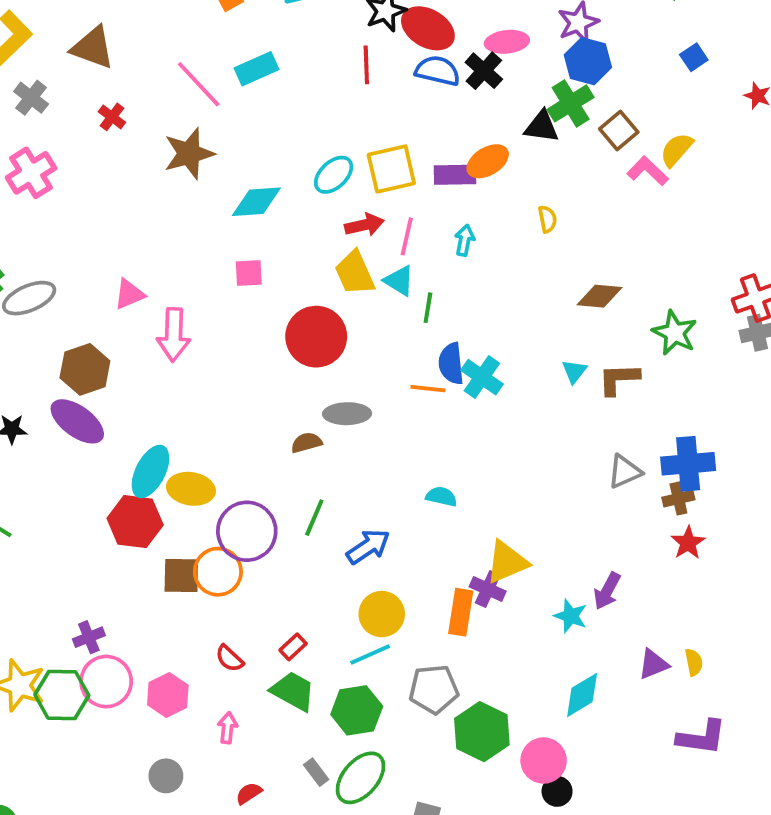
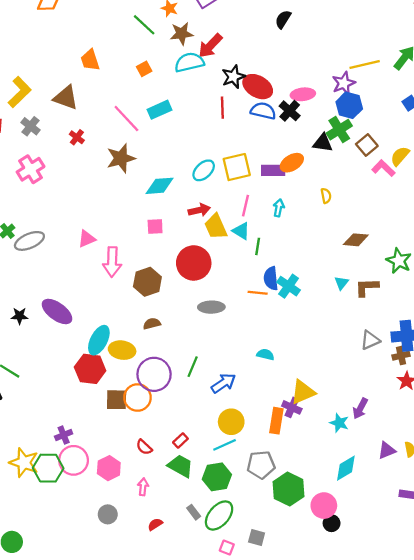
red arrow: (364, 225) -> (199, 210), moved
brown hexagon: (85, 369) -> (147, 282), moved
brown semicircle: (307, 443) -> (152, 324), moved

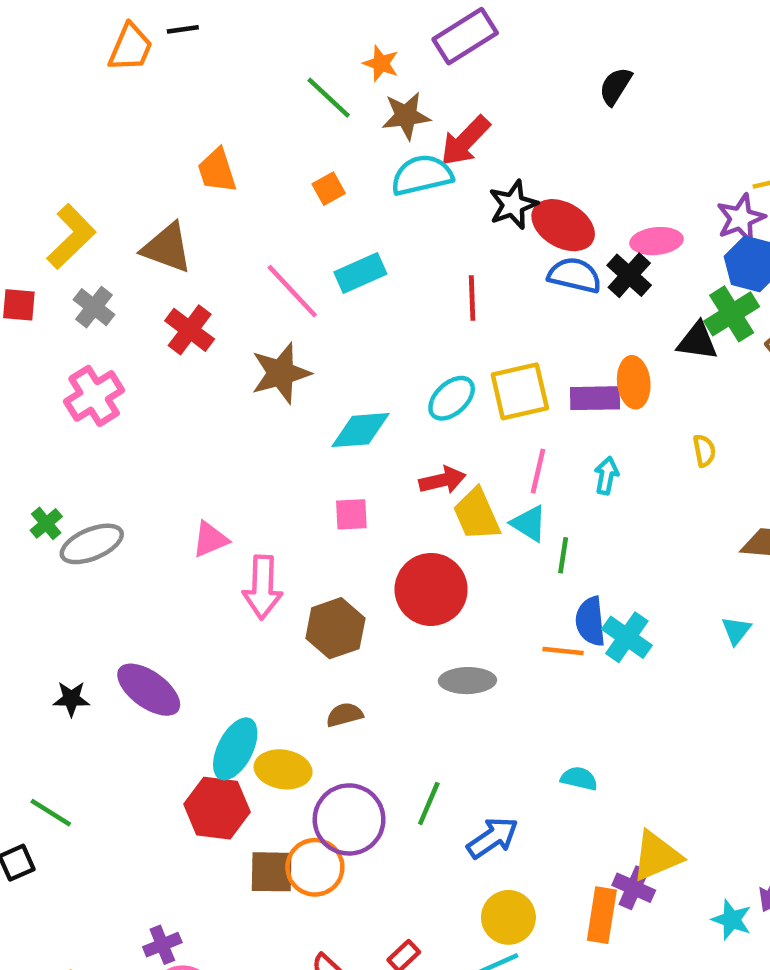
red line: (222, 108) -> (472, 298), moved
red cross: (77, 137) -> (190, 330), size x1.5
orange ellipse: (292, 163) -> (634, 382), turned -65

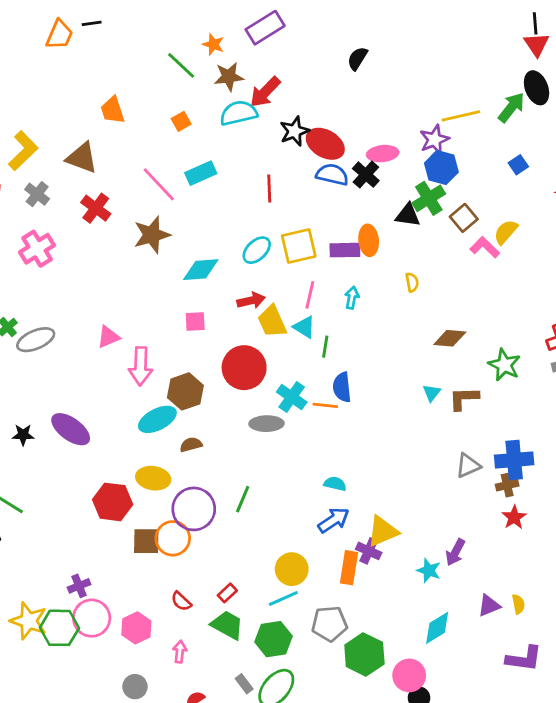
cyan cross: (627, 637) -> (292, 397), moved
cyan ellipse: (235, 749) -> (157, 419), moved, turned 36
blue arrow: (493, 838) -> (334, 520), moved

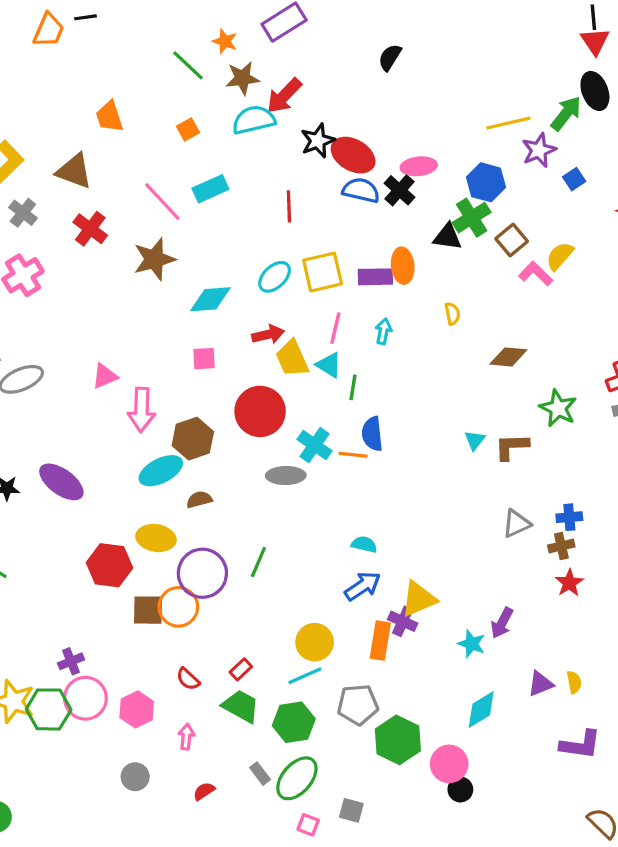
purple star: (434, 140) -> (539, 150), moved
brown diamond: (450, 338) -> (508, 357), moved
blue cross: (514, 460) -> (569, 517), size x0.6

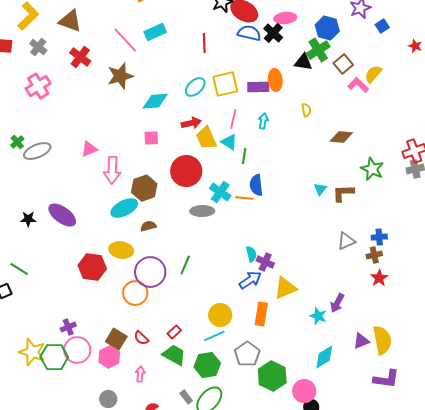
cyan semicircle: (364, 544) -> (251, 254), turned 63
brown square: (148, 610) -> (116, 339), moved, turned 30
purple cross: (403, 621) -> (265, 262), moved
yellow semicircle: (574, 682) -> (382, 340), size x2.0
gray pentagon: (358, 705) -> (247, 354), turned -30

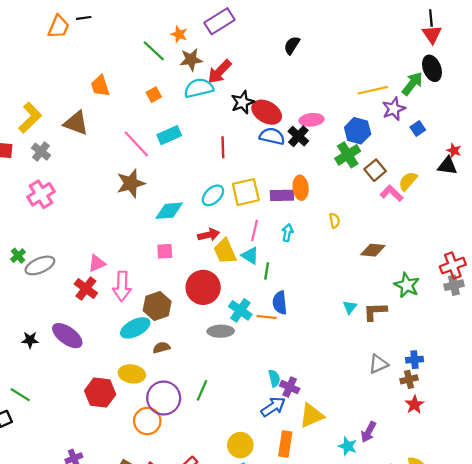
red cross: (80, 57) -> (86, 288), moved
black triangle: (303, 62) -> (447, 166), moved

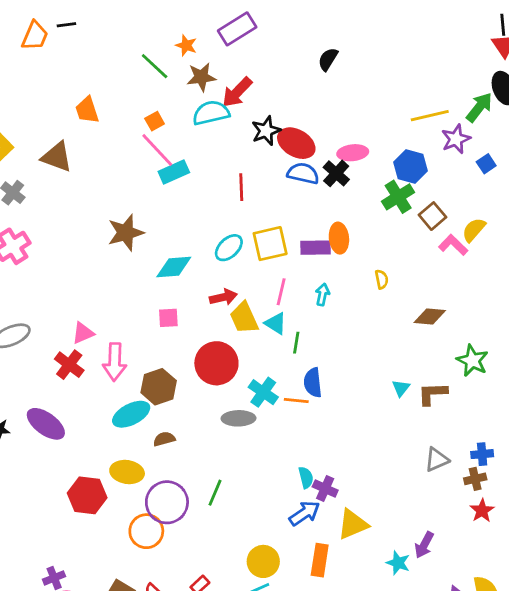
pink line: (136, 144) -> (157, 150), moved

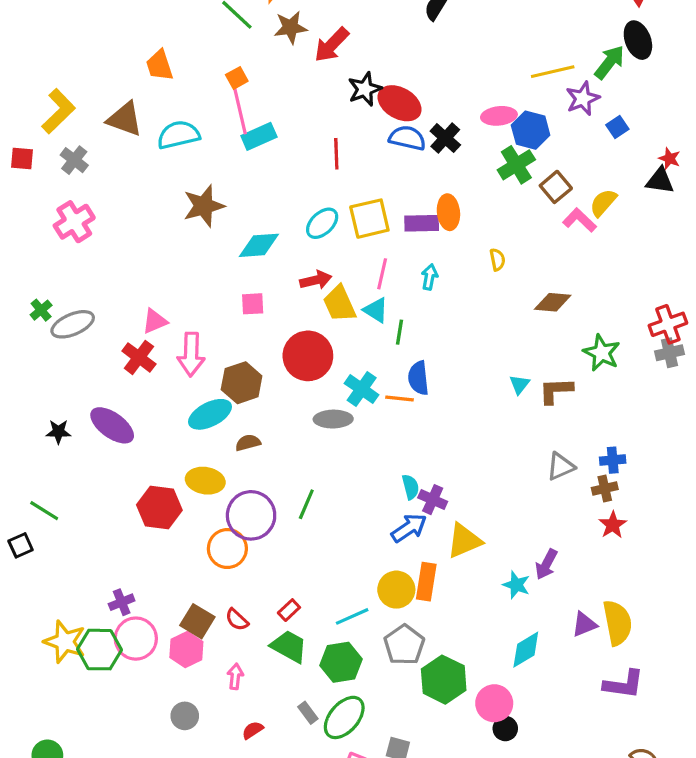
cyan semicircle: (211, 113) -> (178, 135), moved
pink line: (157, 150) -> (240, 111), turned 30
pink ellipse: (353, 153) -> (499, 116), moved
yellow circle: (263, 561) -> (396, 590), moved

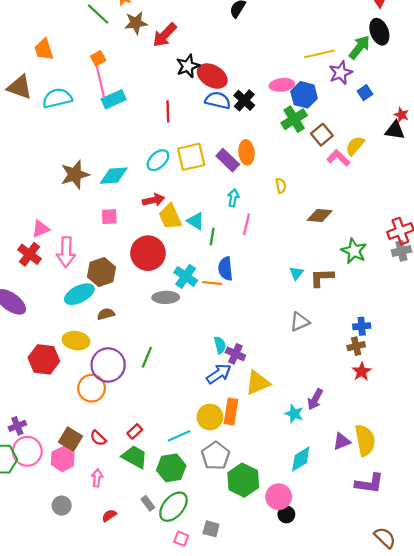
brown star: (204, 206) -> (75, 175), moved
purple rectangle: (422, 223) -> (228, 160), turned 45
pink line: (382, 274) -> (247, 224), moved
gray triangle: (561, 466) -> (300, 322), moved

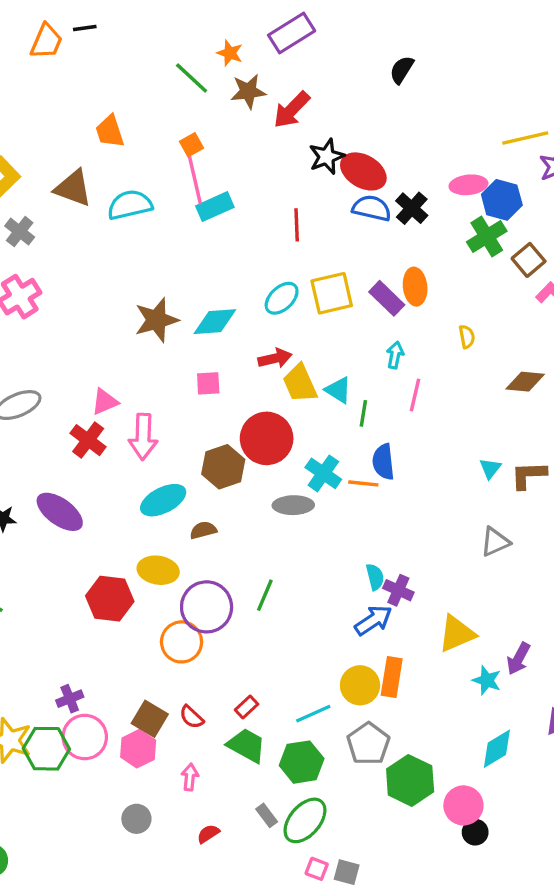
brown hexagon: (101, 272) -> (223, 467), moved
yellow triangle: (258, 383) -> (457, 634), moved
gray square: (211, 529) -> (347, 872), moved

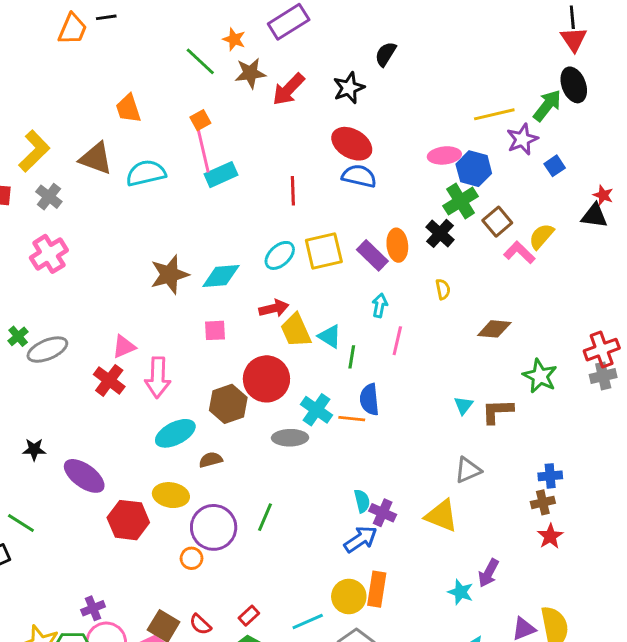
black star: (327, 156) -> (349, 88), moved
black cross: (412, 208) -> (440, 233), moved
purple ellipse: (60, 512) -> (84, 476), moved
yellow triangle: (457, 634) -> (441, 516), moved, turned 45
orange circle: (182, 642) -> (192, 558), size x0.6

